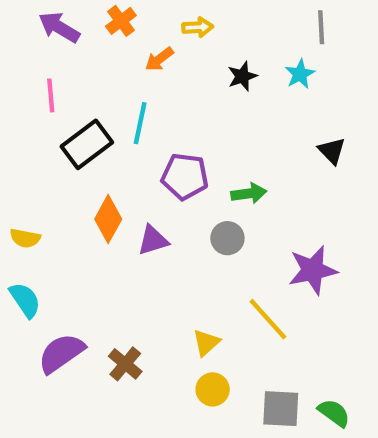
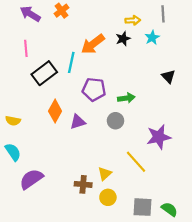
yellow arrow: (198, 27) -> (133, 20), moved
orange arrow: (159, 59) -> (93, 44), moved, size x1.6
brown cross: (125, 364) -> (83, 184), moved, turned -35

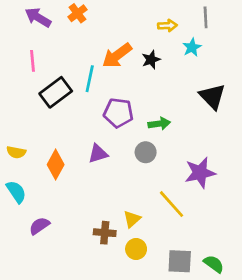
black star: (123, 39) -> (151, 60), moved
black triangle: (168, 76) -> (212, 96), size x1.5
orange diamond: (55, 111) -> (56, 165), moved
purple semicircle: (31, 179) -> (39, 226), size x0.7

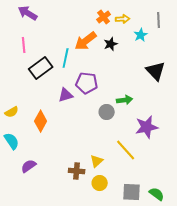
orange cross: (77, 13) -> (104, 17), moved
gray line: (206, 17) -> (159, 20), moved
green arrow: (159, 124) -> (125, 100), moved
yellow semicircle: (16, 152) -> (12, 112), turned -40
purple triangle: (98, 154) -> (66, 95), moved

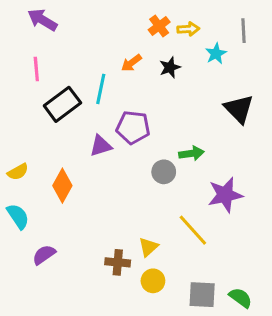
orange arrow: (86, 41) -> (131, 63), size x0.6

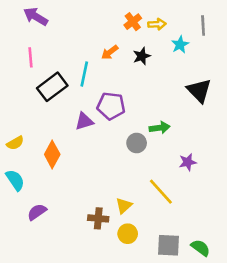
purple star: (225, 195) -> (188, 162), size x0.6

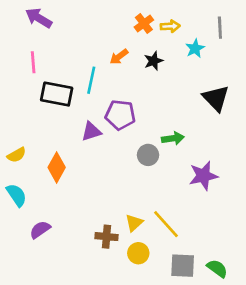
black rectangle: (52, 87) -> (57, 94), turned 48
purple star: (188, 162) -> (203, 176), size x1.5
yellow line: (161, 192) -> (166, 224), moved

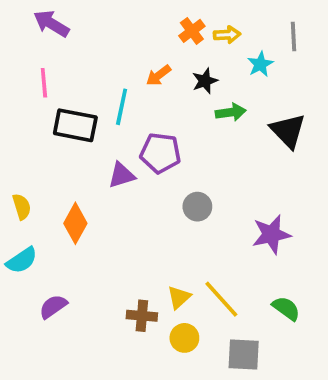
green arrow: (173, 138) -> (231, 112), moved
yellow semicircle: (17, 155) -> (22, 207), turned -78
cyan semicircle: (17, 195) -> (22, 260), turned 90
green semicircle: (217, 268) -> (286, 308), moved

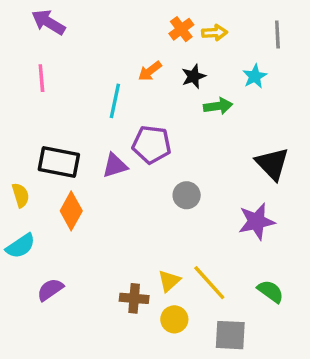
cyan star: (260, 64) -> (255, 76), moved
black rectangle: (75, 125) -> (59, 162), moved
black triangle: (288, 131) -> (272, 164), moved

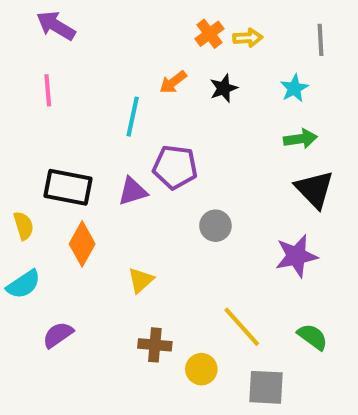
green arrow: (218, 106) -> (300, 139), moved
yellow triangle: (169, 281) -> (141, 280), moved

